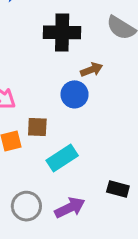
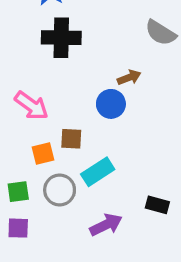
black cross: (62, 32) -> (61, 38), moved
gray circle: (26, 206) -> (60, 190), moved

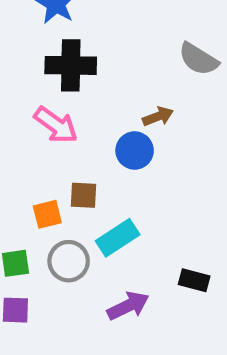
pink arrow: (31, 106) -> (56, 125), moved

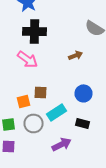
blue circle: (135, 151) -> (84, 93), moved
black rectangle: (194, 280) -> (82, 123), moved

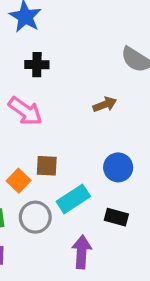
black cross: (34, 31) -> (37, 65), size x0.6
orange square: (24, 101) -> (19, 181), turned -32
purple arrow: (62, 144) -> (82, 252), turned -60

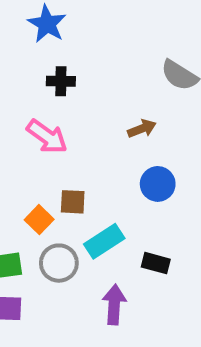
blue circle: (118, 167) -> (158, 184), moved

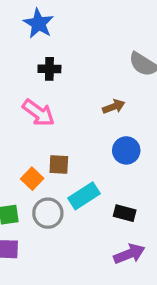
purple arrow: (114, 305) -> (129, 254), moved, turned 64

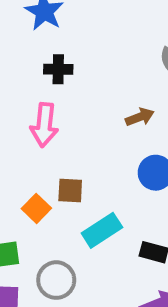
pink arrow: (38, 113) -> (44, 125), turned 60
gray circle: (48, 213) -> (56, 280), moved

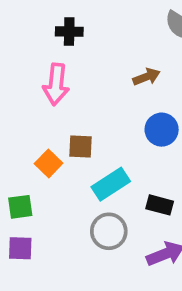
gray circle: (56, 280) -> (109, 231), moved

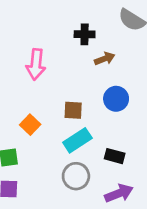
black cross: (69, 32) -> (85, 34), moved
brown square: (81, 147) -> (73, 110), moved

